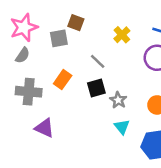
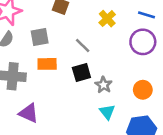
gray square: (59, 38) -> (40, 37), moved
orange rectangle: (63, 80) -> (47, 64), turned 54

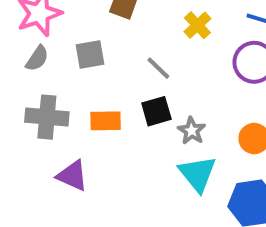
orange rectangle: (47, 64) -> (106, 121), moved
cyan triangle: (107, 112) -> (197, 174), size x1.5

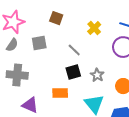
orange rectangle: (106, 121) -> (60, 93), moved
gray star: (192, 131) -> (97, 75), moved

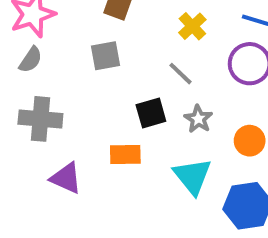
gray square: (39, 43) -> (106, 56), moved
gray line: (74, 50) -> (181, 74), moved

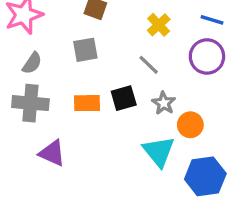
gray semicircle: (31, 60) -> (32, 63), moved
orange circle: (250, 141) -> (190, 125), moved
orange rectangle: (125, 154) -> (87, 103), moved

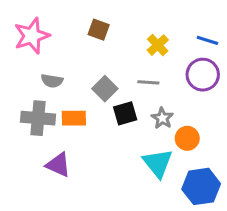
gray square: (85, 50) -> (105, 89), moved, turned -35
gray semicircle: (32, 63) -> (52, 81), moved, turned 65
gray line: (149, 65) -> (148, 82), turned -40
orange rectangle: (87, 103) -> (74, 118), moved

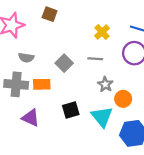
brown square: (99, 30) -> (50, 14), moved
black square: (125, 113) -> (71, 110), moved

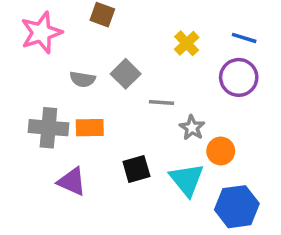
gray semicircle: (26, 58) -> (83, 79), moved
gray line: (95, 59) -> (162, 103), moved
gray square: (64, 63) -> (126, 74), moved

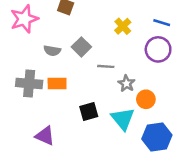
purple triangle: (72, 182) -> (45, 136), moved

